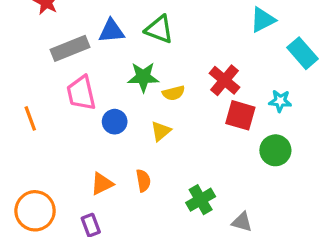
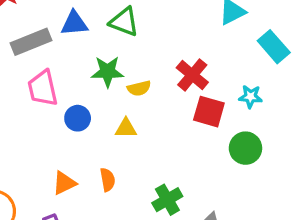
yellow triangle: (161, 131) -> (126, 128), turned 40

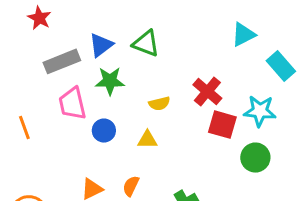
blue triangle: (74, 23) -> (101, 45), turned -32
green star: (108, 72) -> (110, 81), moved
cyan star: (250, 97) -> (260, 111), size x1.5
orange semicircle: (108, 180) -> (131, 186), turned -145

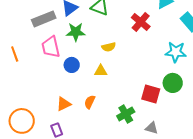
red cross: (207, 91) -> (141, 22), moved
red square: (222, 125) -> (151, 94), moved
orange line: (24, 128) -> (15, 54), moved

